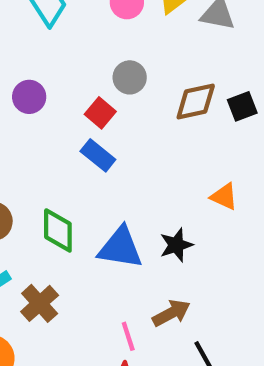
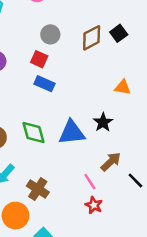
brown cross: (40, 303) -> (38, 189), moved

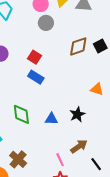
gray circle: (50, 34) -> (46, 23), moved
blue triangle: (72, 133) -> (51, 119), size x0.6

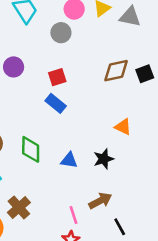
gray circle: (46, 23) -> (61, 33), moved
red square: (34, 57) -> (57, 77), turned 32
orange triangle: (97, 89) -> (123, 127), moved

